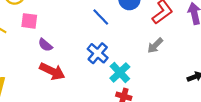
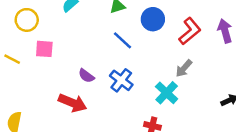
purple semicircle: (45, 45) -> (86, 76), moved
cyan cross: (120, 72) -> (167, 93), moved

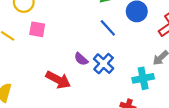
purple semicircle: (86, 76) -> (81, 59), moved
cyan cross: (167, 93) -> (143, 78), turned 30

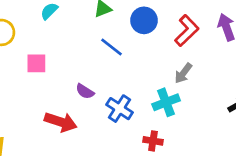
pink square: (37, 29) -> (36, 63), moved
blue cross: (104, 64) -> (119, 109), moved

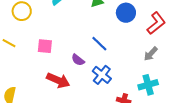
blue line: (112, 47) -> (99, 44), moved
pink square: (36, 63) -> (45, 46), moved
cyan cross: (166, 102) -> (148, 85), moved

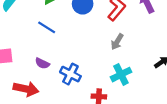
blue line: (99, 44) -> (47, 27), moved

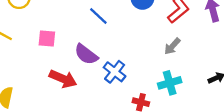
purple semicircle: (42, 63) -> (86, 54), size x1.5

